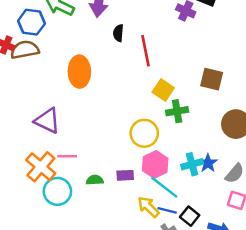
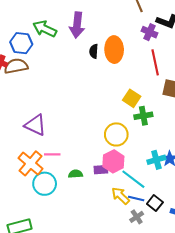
red line: (146, 51) -> (155, 62), moved
orange ellipse: (79, 72) -> (114, 50), moved
pink hexagon: (155, 164) -> (113, 161), moved

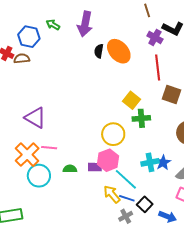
green arrow: (45, 29) -> (53, 25), size x0.6
orange ellipse: (114, 50) -> (119, 51), turned -45
brown semicircle: (16, 66) -> (22, 59), size x0.7

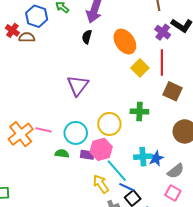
black semicircle: (99, 51) -> (87, 37), moved
yellow square: (131, 100) -> (140, 68), moved
purple triangle: (35, 118) -> (78, 85), moved, turned 30
cyan circle: (39, 176) -> (76, 133), moved
blue line: (127, 198) -> (127, 187), moved

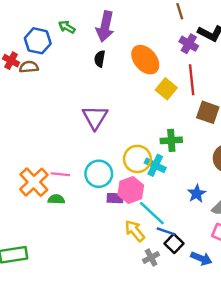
green semicircle: (62, 154) -> (56, 199), moved
cyan cross: (143, 157) -> (155, 165), moved, turned 36

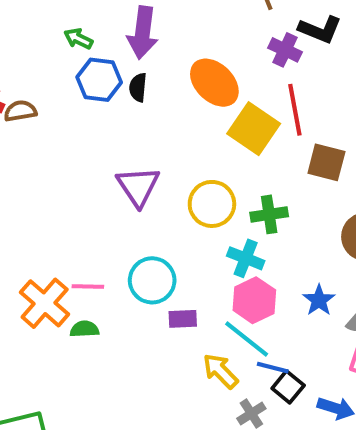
blue hexagon: (38, 41) -> (99, 80), moved
yellow square: (166, 89) -> (254, 129), size x1.4
yellow circle: (137, 159) -> (212, 204), moved
pink hexagon: (131, 190) -> (254, 300), moved

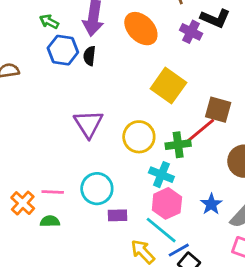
orange ellipse: (214, 83) -> (141, 29), moved
red line: (295, 110) -> (200, 131), moved, turned 60
orange cross: (45, 303) -> (23, 203), size x0.7
blue line: (273, 368) -> (179, 250), turned -45

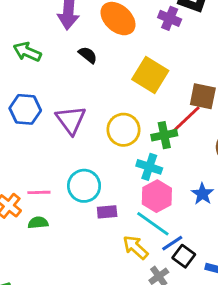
green arrow: (49, 22) -> (27, 52), moved, size x1.4
blue hexagon: (63, 50) -> (25, 109), moved
black semicircle: (90, 56) -> (88, 55), moved, turned 126

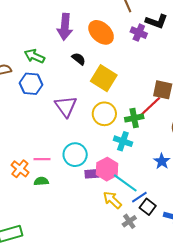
yellow square: (150, 75) -> (104, 78), moved
blue hexagon: (25, 109) -> (31, 84), moved
pink hexagon: (157, 196) -> (107, 169), moved

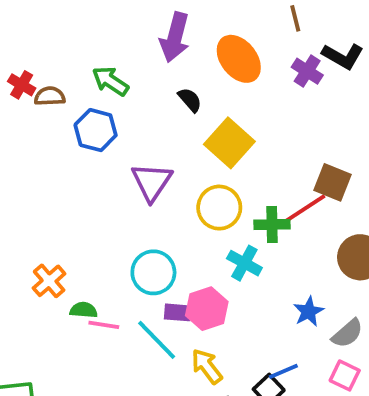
pink line: (42, 159) -> (104, 325), moved
cyan line: (125, 183) -> (157, 340), moved
blue line: (139, 197) -> (283, 371), moved

